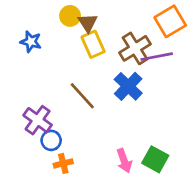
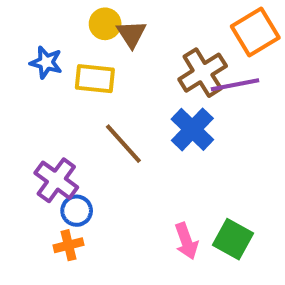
yellow rectangle: (93, 44) -> (95, 79), moved, turned -60
orange cross: (63, 163) -> (68, 245), moved

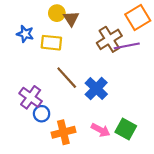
blue cross: (192, 129) -> (96, 89), moved
pink arrow: (186, 241) -> (101, 130), turned -42
orange cross: (68, 245) -> (63, 132), moved, size x1.5

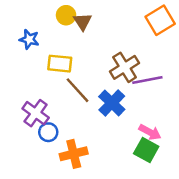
brown cross: (109, 39) -> (125, 67), moved
yellow rectangle: (51, 43) -> (60, 64), moved
purple line: (127, 46) -> (147, 80), moved
pink arrow: (101, 130) -> (150, 132), moved

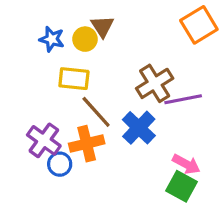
yellow circle: (66, 15) -> (85, 39), moved
blue star: (29, 39) -> (52, 39), moved
orange cross: (74, 154) -> (87, 144), moved

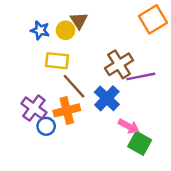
pink arrow: (186, 164) -> (129, 126), moved

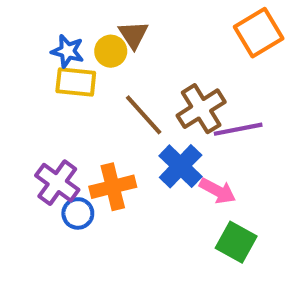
yellow rectangle: (57, 61) -> (76, 82), moved
brown line: (74, 86) -> (144, 115), moved
pink arrow: (129, 126) -> (218, 191), moved

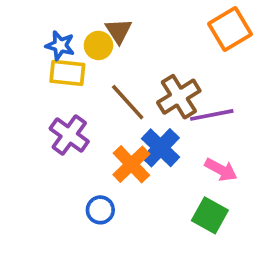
purple cross: (57, 183) -> (69, 135), moved
orange cross: (113, 187) -> (131, 164), moved, turned -30
pink arrow: (218, 191) -> (221, 170), moved
blue circle: (78, 213) -> (100, 210), moved

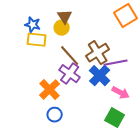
yellow circle: (98, 45) -> (62, 28), moved
purple cross: (69, 135) -> (70, 74), moved
blue cross: (161, 148) -> (100, 76), moved
orange cross: (131, 164) -> (50, 90), moved

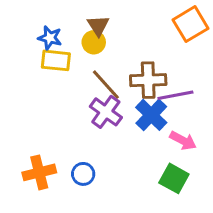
brown cross: (98, 53) -> (148, 80), turned 30
orange cross: (50, 90) -> (39, 172), moved, turned 30

